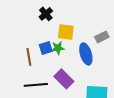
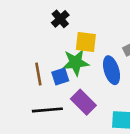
blue square: (46, 48) -> (60, 77), moved
green star: (58, 48) -> (76, 62), size x1.5

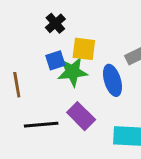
brown line: (38, 74) -> (17, 85), moved
blue square: (60, 77) -> (55, 60), moved

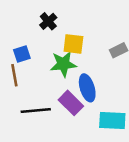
blue square: (55, 60) -> (22, 54), moved
blue ellipse: (112, 80) -> (87, 88), moved

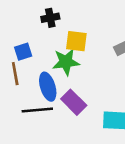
black cross: (48, 21) -> (50, 18), turned 30
blue ellipse: (87, 88) -> (48, 87), moved

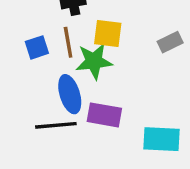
brown line: (15, 74) -> (68, 42), moved
purple rectangle: (74, 102) -> (104, 115), turned -35

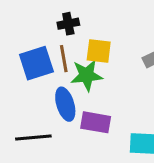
blue square: (37, 47) -> (36, 63), size x1.6
black line: (56, 125) -> (33, 138), moved

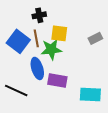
blue square: (36, 63) -> (18, 41), turned -35
black line: (33, 138) -> (16, 91), turned 30

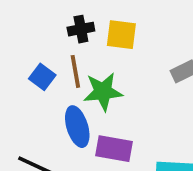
yellow square: (59, 33) -> (121, 35), moved
blue square: (18, 41) -> (42, 77), size x0.6

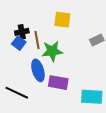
black cross: (81, 29) -> (22, 32), moved

